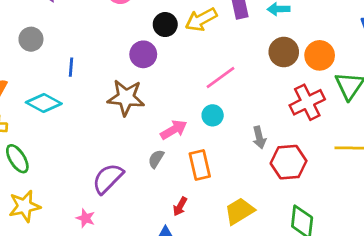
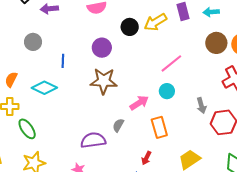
purple circle: (143, 54) -> (102, 48), moved
gray semicircle: (156, 159) -> (118, 125), moved
purple semicircle: (108, 179) -> (93, 140), turned 40

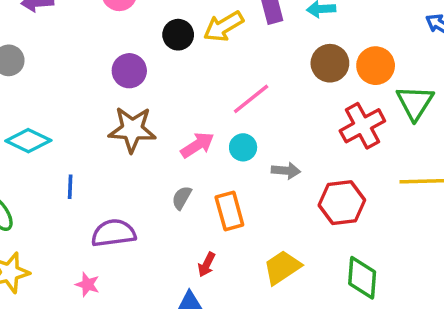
blue line: (63, 61) -> (70, 187), moved
pink arrow: (139, 103) -> (197, 145), moved
gray arrow: (201, 106) -> (286, 171), moved, turned -70
gray semicircle: (118, 125) -> (182, 198), moved

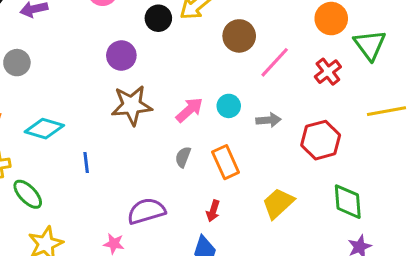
brown circle: (330, 63) -> (239, 36), moved
pink line: (251, 99) -> (275, 62), moved
red cross: (362, 126) -> (328, 72), size x0.7
purple semicircle: (113, 233) -> (146, 211), moved

